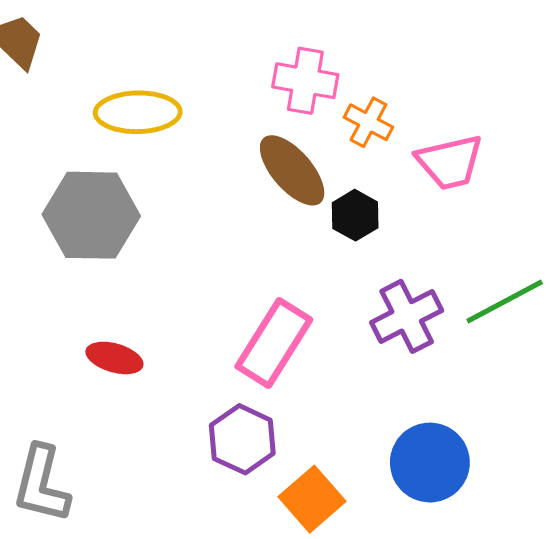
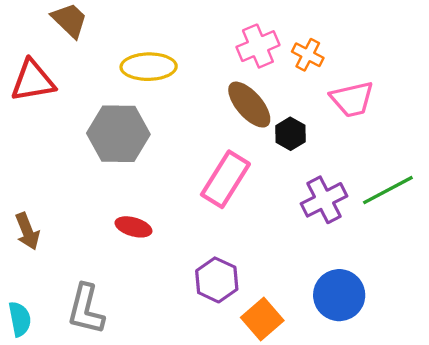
pink cross: (305, 81) -> (258, 46), turned -33
orange cross: (368, 122) -> (308, 55), moved
pink rectangle: (274, 343) -> (225, 179), moved

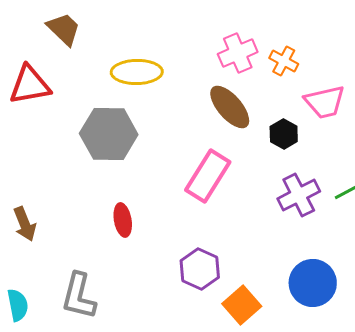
black hexagon: (290, 134) -> (284, 134), moved
red ellipse: (133, 227) -> (123, 220), turned 64

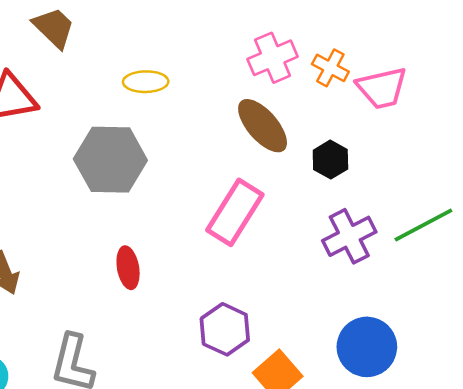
yellow ellipse: (137, 72) -> (146, 82), size x0.7
pink trapezoid: (325, 102) -> (382, 88), moved

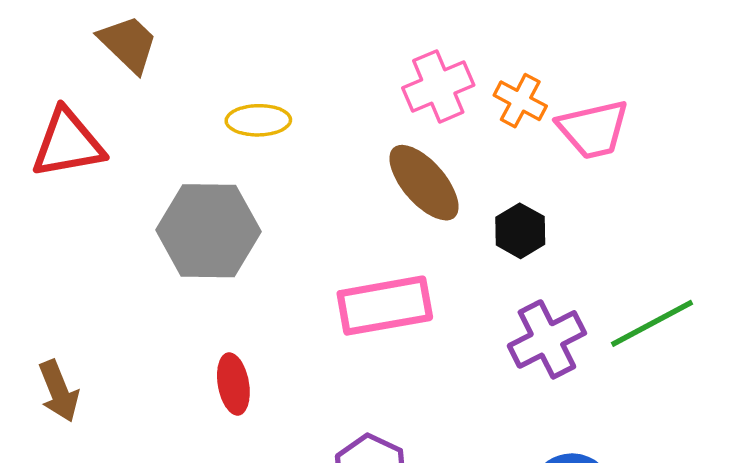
pink rectangle: (235, 212) -> (385, 306), turned 48

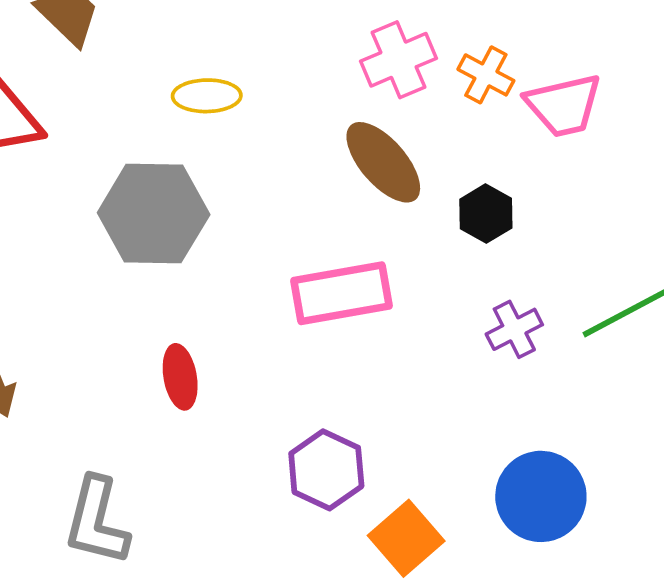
purple cross: (547, 339) -> (514, 329), size x0.7

